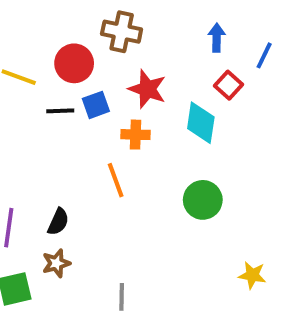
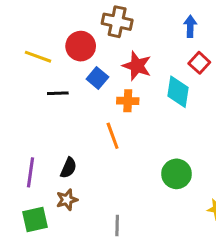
blue square: (96, 105) -> (97, 78), turned -30
black line: (60, 111) -> (58, 93), moved
green circle: (203, 200) -> (176, 174), moved

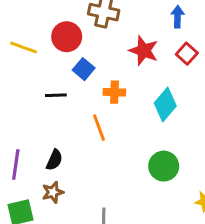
red star: (137, 66) -> (144, 51), moved
cyan diamond: (178, 92) -> (165, 104), moved, turned 32
black line: (58, 93) -> (56, 95), moved

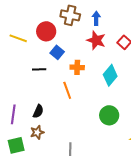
blue arrow: (178, 17) -> (96, 18), moved

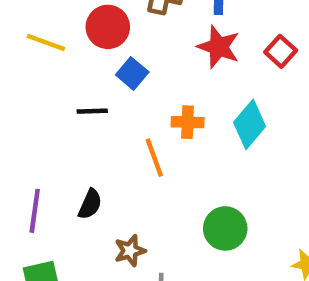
orange cross: (77, 67) -> (188, 122), moved
green circle: (109, 115) -> (225, 228), moved
brown star: (37, 132) -> (130, 251), moved

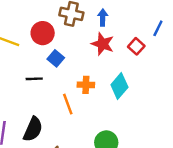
black semicircle: (90, 204) -> (33, 129), size x1.5

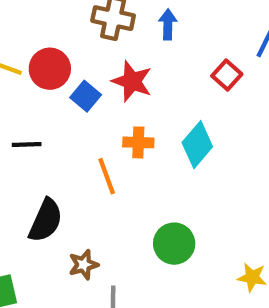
red circle: (43, 33) -> (50, 69), moved
red star: (103, 44) -> (132, 81), moved
black line: (34, 79) -> (27, 145), moved

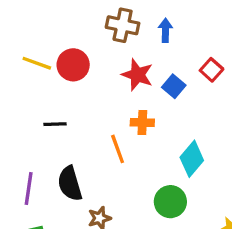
blue square: (86, 96) -> (174, 86), moved
cyan diamond: (197, 145) -> (192, 159), moved
black semicircle: (46, 220) -> (70, 184), turned 140

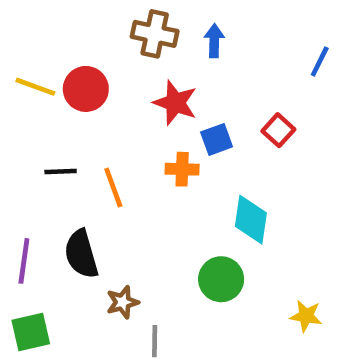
red square: (212, 70) -> (278, 130), moved
blue square: (174, 86) -> (217, 139), moved, turned 30
orange line: (118, 149) -> (113, 188), moved
cyan diamond: (192, 159) -> (251, 220), turned -32

